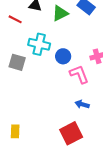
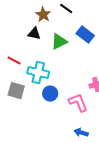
red line: (15, 19) -> (14, 61), moved
blue circle: (63, 56) -> (50, 94), moved

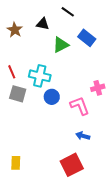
brown star: (43, 15) -> (15, 30), moved
black triangle: (34, 34) -> (43, 24), moved
red line: (14, 61) -> (12, 72), moved, turned 40

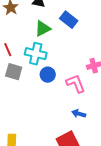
blue rectangle: (87, 38) -> (69, 20), moved
green triangle: (61, 45) -> (43, 29), moved

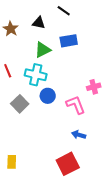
blue rectangle: (69, 20) -> (69, 41), turned -48
gray square: (14, 72) -> (20, 104), moved, turned 30

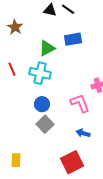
black triangle: (39, 23) -> (50, 10), moved
blue circle: (48, 96) -> (42, 104), moved
gray square: (20, 104) -> (45, 124), moved

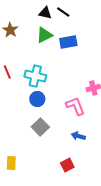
green triangle: (47, 48) -> (44, 35), moved
blue circle: (42, 104) -> (37, 99), moved
red square: (72, 162) -> (67, 165), size x0.6

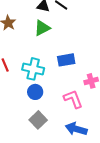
blue rectangle: (68, 42) -> (66, 60), moved
blue arrow: (78, 136) -> (76, 129), size x1.5

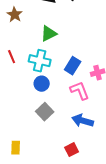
green triangle: (42, 28) -> (49, 34), moved
blue rectangle: (66, 60) -> (73, 66), moved, turned -48

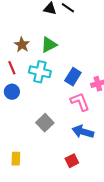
brown star: (15, 15) -> (22, 45), moved
blue circle: (42, 84) -> (12, 92), moved

